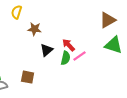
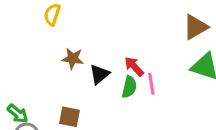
brown star: (35, 29) -> (73, 59), moved
pink line: (80, 56) -> (151, 84), turned -64

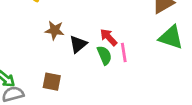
green semicircle: (129, 87) -> (104, 55), turned -36

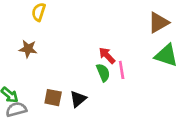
brown star: (55, 30) -> (28, 49), moved
black triangle: (78, 44) -> (78, 99), moved

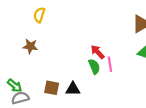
black triangle: (78, 99) -> (73, 89), turned 40

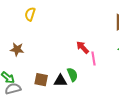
brown star: (30, 46) -> (17, 49), moved
green semicircle: (94, 66) -> (72, 75), moved

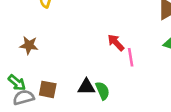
green semicircle: (72, 75) -> (103, 91), moved
brown square: (41, 80) -> (48, 89), moved

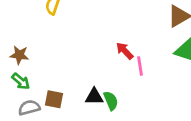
brown star: (29, 45) -> (19, 55), moved
green arrow: (17, 83) -> (21, 81), moved

